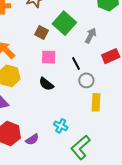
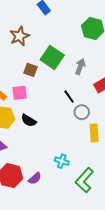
pink square: (49, 57) -> (20, 93), moved
black semicircle: (46, 84) -> (29, 120), moved

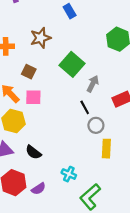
gray arrow: (80, 67) -> (93, 84), moved
brown square: (30, 70) -> (29, 72), moved
black semicircle: (29, 120) -> (33, 152), moved

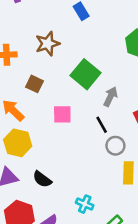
pink square: (33, 97) -> (62, 114), moved

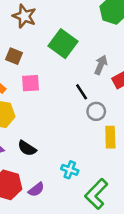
brown star: (48, 44) -> (24, 16), turned -30
gray arrow: (111, 97) -> (101, 65), moved
pink square: (62, 114) -> (30, 83), moved

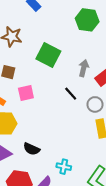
gray circle: (96, 111) -> (95, 104), moved
cyan cross: (70, 170) -> (64, 167), moved

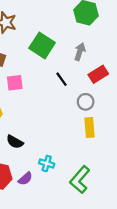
gray arrow: (84, 68) -> (80, 52), moved
black line: (71, 94) -> (61, 79), moved

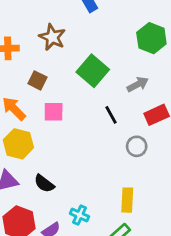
gray arrow: (80, 52) -> (138, 84), turned 36
yellow rectangle: (90, 127) -> (127, 200), moved

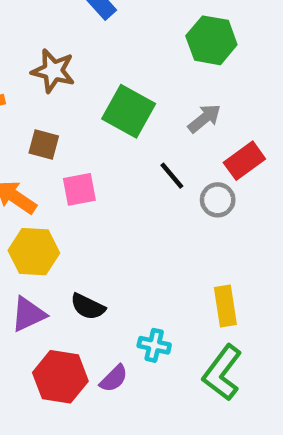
gray circle: (137, 146) -> (218, 200), moved

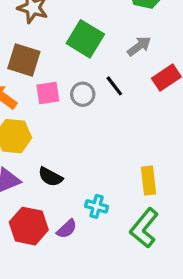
brown square: (44, 145) -> (24, 60), size x1.5
gray circle: (218, 200) -> (83, 94), moved

